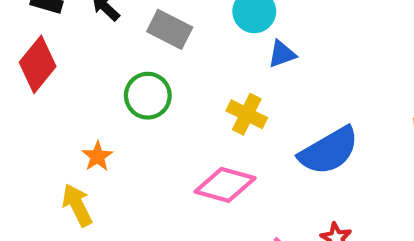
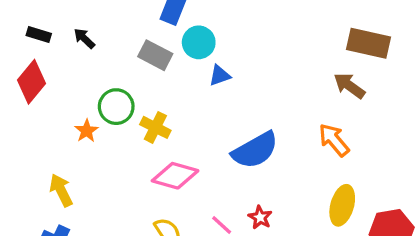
gray rectangle: (170, 29) -> (155, 55), moved
yellow cross: (247, 114) -> (155, 127), moved
orange star: (97, 156) -> (87, 131), moved

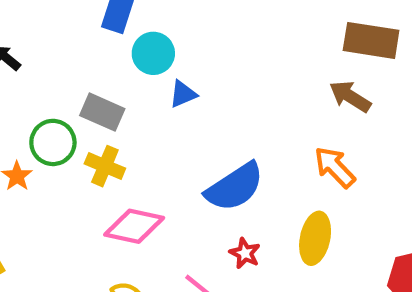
gray rectangle: (155, 55) -> (102, 112), moved
yellow ellipse: (342, 205) -> (315, 238), moved
red star: (260, 217) -> (245, 253), moved

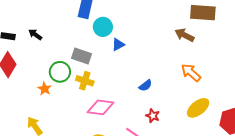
brown arrow: (350, 96) -> (184, 35), moved
blue semicircle: (235, 187) -> (145, 85), size x0.5
yellow ellipse: (315, 238) -> (198, 108), moved, turned 45

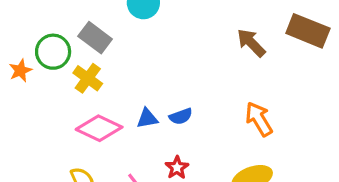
brown arrow: (184, 35) -> (251, 43), moved
blue triangle: (118, 45) -> (147, 118), moved

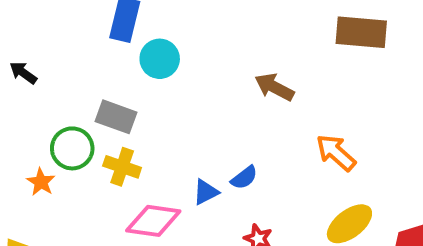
brown arrow: (251, 43) -> (274, 87), moved

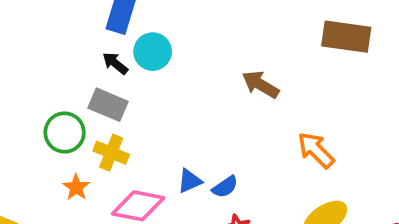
black arrow: (23, 73) -> (115, 63), moved
blue semicircle: (244, 178) -> (225, 187), moved
orange star: (41, 182) -> (76, 187), moved

